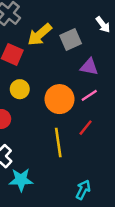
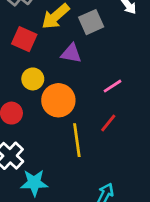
purple triangle: (89, 67) -> (71, 53), moved
orange circle: (59, 99) -> (58, 100), moved

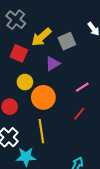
purple triangle: (71, 53) -> (53, 64), turned -42
yellow line: (77, 140) -> (41, 131), moved

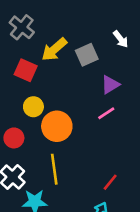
purple triangle: (53, 64) -> (110, 85), moved
red line: (79, 114) -> (110, 182), moved

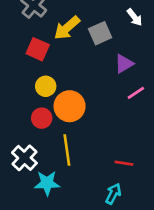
pink line: (106, 113) -> (136, 93), moved
red circle: (14, 138) -> (42, 118), moved
red line: (110, 182) -> (124, 163), turned 60

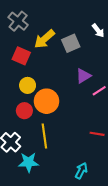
purple triangle: (124, 64) -> (83, 76), moved
red line: (124, 163) -> (97, 134), moved

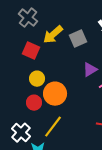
yellow line: (44, 136) -> (53, 127), turned 45

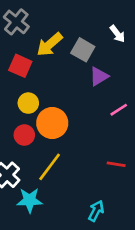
gray square: (78, 39) -> (83, 50), turned -36
purple triangle: (90, 70) -> (99, 76), moved

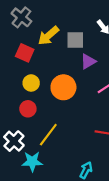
gray square: (83, 50) -> (75, 40), turned -30
orange circle: (52, 123) -> (63, 87), moved

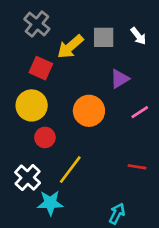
gray square: (75, 40) -> (104, 37), moved
yellow circle: (31, 83) -> (32, 105), moved, size x1.5

